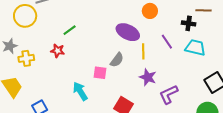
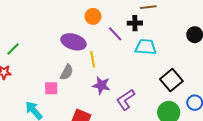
purple line: (167, 42) -> (115, 34), moved

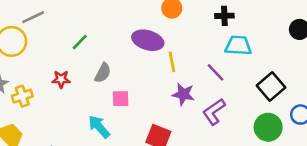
purple line: (115, 34) -> (215, 72), moved
green line: (13, 49) -> (80, 42), moved
gray semicircle: (67, 72) -> (103, 73), moved

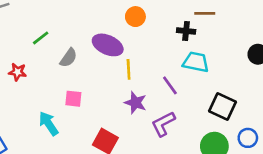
gray semicircle: (103, 73) -> (69, 58), moved
black square: (271, 87) -> (222, 107), turned -32

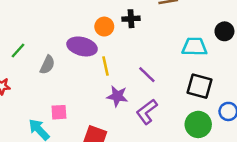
orange circle: (135, 17) -> (104, 27), moved
black cross: (186, 31) -> (131, 19), moved
cyan trapezoid: (196, 62) -> (195, 47), moved
pink square: (73, 99) -> (59, 112), moved

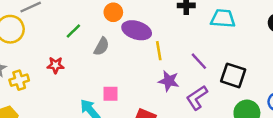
orange circle: (104, 27) -> (113, 12), moved
cyan trapezoid: (195, 47) -> (223, 18), moved
black square: (199, 86) -> (233, 75), moved

